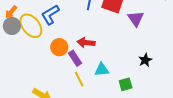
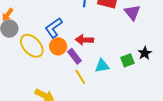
blue L-shape: (50, 15) -> (54, 28), moved
yellow ellipse: (31, 26) -> (32, 46), moved
green square: (126, 84) -> (128, 60), moved

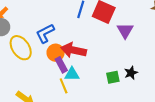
red arrow: (84, 40) -> (74, 50), size x1.4
orange circle: (58, 46) -> (56, 53), moved
cyan triangle: (102, 66) -> (72, 74), moved

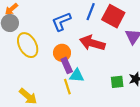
blue L-shape: (45, 33) -> (61, 22), moved
red arrow: (74, 50) -> (92, 43), moved

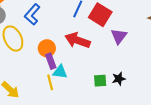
blue L-shape: (61, 22) -> (32, 14), moved, turned -30

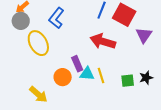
orange circle: (47, 48) -> (63, 77), moved
yellow line: (50, 82) -> (101, 75), moved

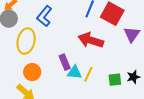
yellow ellipse: (38, 43) -> (26, 41), turned 40
yellow line: (101, 75) -> (88, 74), turned 42
orange circle: (63, 77) -> (32, 72), moved

